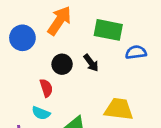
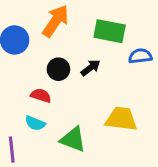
black arrow: (91, 63) -> (91, 68), turned -90
red semicircle: (46, 88) -> (41, 95), turned -54

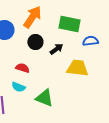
black circle: (58, 69) -> (35, 42), moved
yellow trapezoid: (121, 119) -> (77, 68), moved

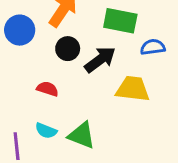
black arrow: (56, 49) -> (100, 59), size x1.5
cyan semicircle: (18, 87) -> (46, 131), moved

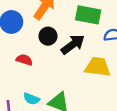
red semicircle: (48, 89) -> (24, 60), moved

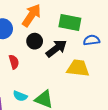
red semicircle: (24, 60) -> (14, 62), turned 56

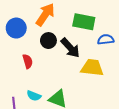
black arrow: (56, 48) -> (70, 48), turned 85

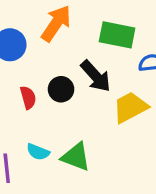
black circle: (48, 41) -> (61, 89), moved
yellow trapezoid: (92, 68) -> (130, 107), turned -35

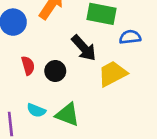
black circle: (61, 89) -> (55, 71), moved

